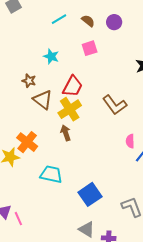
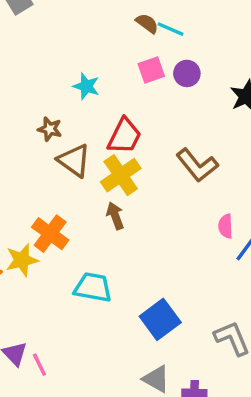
cyan line: (59, 19) -> (171, 29), moved, turned 56
purple circle: (114, 22) -> (187, 73), moved

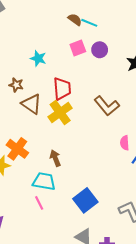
red trapezoid: (124, 136) -> (62, 89), turned -30
brown arrow: (115, 216) -> (55, 158), moved
pink line: (39, 365) -> (39, 203), moved

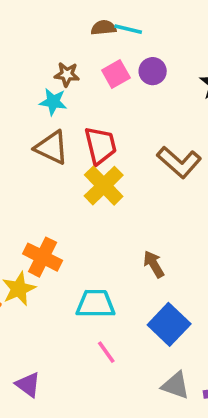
brown semicircle: (75, 20) -> (104, 28), turned -32
brown star: (16, 85) -> (67, 74), moved
brown triangle: (31, 104) -> (52, 148), moved
brown arrow: (55, 158) -> (154, 264), moved
pink line: (39, 203) -> (106, 352), moved

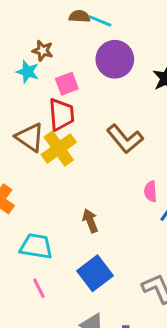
purple circle: (153, 71) -> (115, 59), size x1.6
pink square: (116, 74) -> (67, 84), moved
brown triangle: (52, 148) -> (30, 137), moved

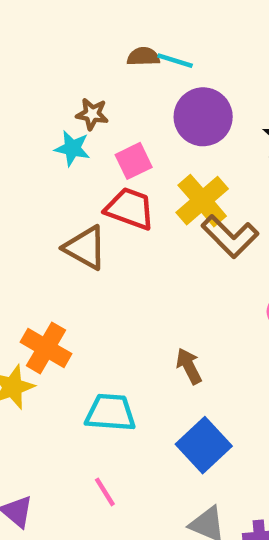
red trapezoid: (61, 115) -> (130, 209), turned -60
yellow cross: (59, 148) -> (202, 201), moved
pink line: (39, 288) -> (105, 492), moved

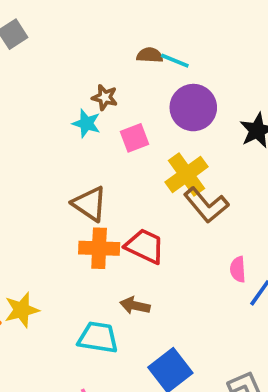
red trapezoid: (130, 209) -> (145, 246), moved
orange cross: (46, 348) -> (99, 248), moved, turned -33
brown arrow: (189, 366) -> (135, 306), moved, turned -56

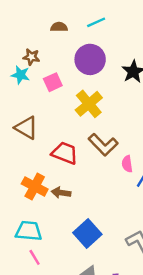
cyan line: (175, 61) -> (96, 22), moved, turned -42
brown L-shape: (206, 205) -> (103, 145), moved
orange cross: (99, 248) -> (35, 187), moved, turned 30
cyan trapezoid: (98, 337) -> (29, 231), moved

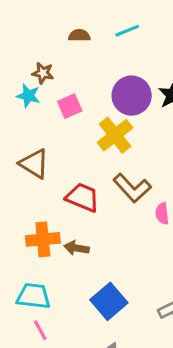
purple circle: (90, 59) -> (132, 96), moved
orange cross: (35, 187) -> (43, 239), turned -35

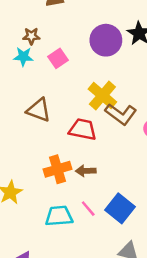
yellow cross: (115, 135) -> (102, 95), moved
pink line: (40, 330) -> (88, 209), moved

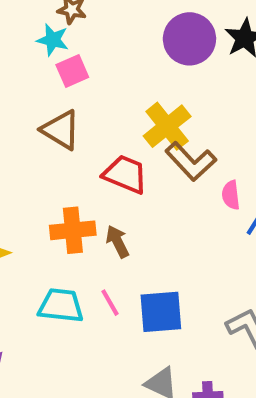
pink square: (58, 58) -> (72, 71), moved
brown arrow: (86, 171) -> (117, 241), turned 54
blue square: (120, 208) -> (161, 312), turned 36

